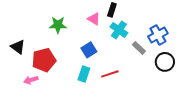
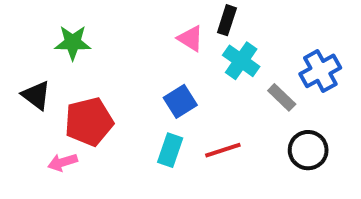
green star: (58, 25) -> (73, 43), moved
black circle: (165, 62) -> (308, 150), moved

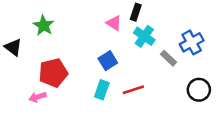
green star: (73, 43) -> (44, 25), turned 30
black triangle: (36, 95) -> (13, 47), moved
black circle: (308, 150) -> (199, 90), moved

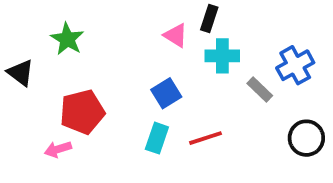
cyan cross: (144, 36) -> (222, 56), turned -35

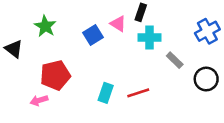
blue cross: (295, 65) -> (207, 31), moved
blue square: (166, 93) -> (93, 35), moved
black circle: (306, 138) -> (206, 79), moved

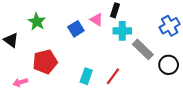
gray rectangle: (175, 60) -> (143, 49), size x1.5
red line: (138, 93) -> (113, 76), turned -36
pink arrow: (39, 100) -> (20, 82), moved

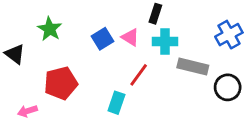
pink triangle: (97, 20) -> (130, 37), moved
gray rectangle: (143, 49) -> (193, 67), turned -30
red line: (113, 76) -> (139, 75), moved

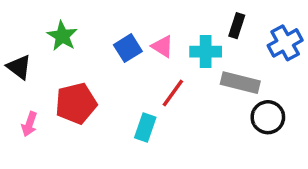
black rectangle: (155, 14) -> (237, 26), moved
black circle: (228, 87) -> (268, 117), moved
pink arrow: (27, 111) -> (29, 124), moved, turned -54

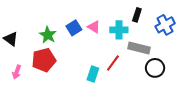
green star: (62, 36) -> (48, 35), moved
red line: (173, 93) -> (113, 63), moved
cyan rectangle: (145, 128) -> (93, 74), moved

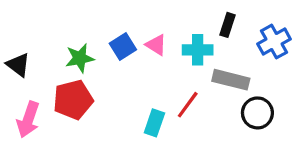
green star: (48, 35) -> (80, 58), turned 30
pink arrow: (17, 72) -> (28, 120), size x1.5

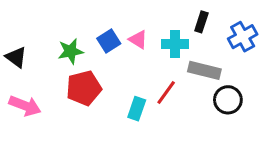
red pentagon: (73, 100) -> (84, 88), moved
pink arrow: (28, 120) -> (25, 106), turned -88

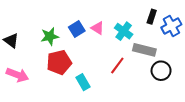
black rectangle: (201, 22) -> (152, 17), moved
cyan cross: (175, 44) -> (124, 31), turned 36
cyan rectangle: (137, 109) -> (83, 82), moved, turned -49

